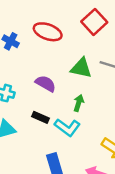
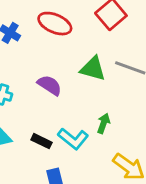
green arrow: (79, 103) -> (104, 123), moved
black rectangle: (41, 117) -> (42, 141), moved

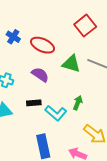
red ellipse: (55, 24) -> (43, 45), moved
black rectangle: (42, 141) -> (34, 103), moved, turned -32

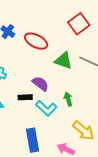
purple semicircle: (40, 75) -> (40, 84), moved
green arrow: (78, 103) -> (68, 99), turned -40

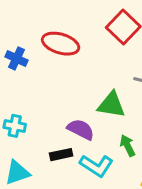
red ellipse: (36, 41) -> (61, 44), moved
green triangle: (64, 61) -> (111, 105), moved

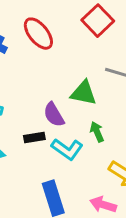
red ellipse: (61, 44) -> (38, 34), turned 32
purple semicircle: (81, 129) -> (54, 115), turned -150

